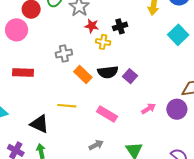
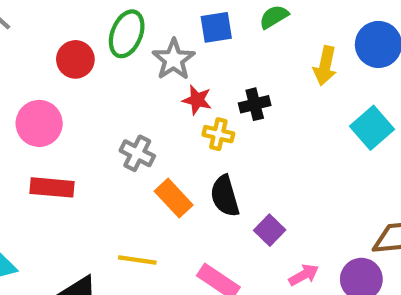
pink circle: (17, 30) -> (39, 123), moved
gray cross: (64, 54) -> (137, 153), turned 35
black semicircle: (108, 72) -> (225, 196), turned 78
purple square: (130, 76) -> (270, 230), moved

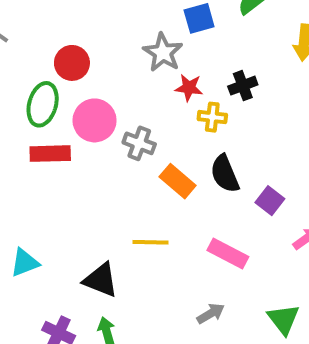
green ellipse: (127, 34) -> (43, 104), moved
pink circle: (39, 123) -> (95, 120), moved
red rectangle: (52, 187) -> (50, 154), moved

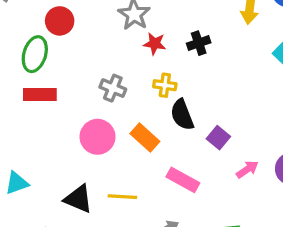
yellow cross: (212, 117) -> (165, 85), moved
pink circle: (95, 120) -> (98, 137), moved
orange rectangle: (178, 181) -> (145, 138), moved
yellow line: (150, 242) -> (122, 197), moved

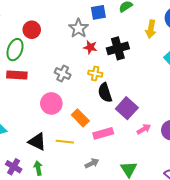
black cross: (199, 43) -> (118, 48), size x1.5
orange rectangle: (145, 138) -> (80, 118), moved
purple square: (218, 138) -> (127, 108), size x1.5
pink rectangle: (183, 180) -> (103, 133), turned -48

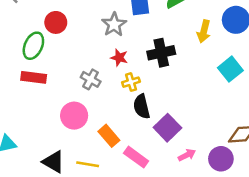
red star: (90, 47) -> (119, 58), moved
yellow cross: (95, 74) -> (131, 82), turned -32
pink rectangle: (103, 133) -> (136, 157), turned 48

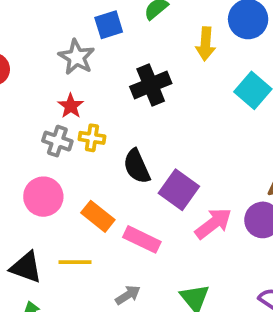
red star: (119, 58) -> (71, 106), moved, turned 30
yellow cross: (131, 82) -> (92, 138), moved, turned 36
pink arrow: (187, 155) -> (213, 223), size x1.5

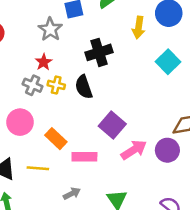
black semicircle: (137, 166) -> (84, 87), moved
pink rectangle: (142, 239) -> (84, 157), turned -30

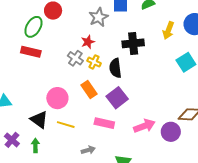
pink circle: (20, 122) -> (57, 98), moved
purple square: (112, 125) -> (117, 98), moved
orange rectangle: (56, 139) -> (89, 90), moved

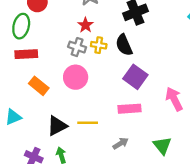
orange rectangle: (89, 90) -> (39, 86), moved
pink circle: (57, 98) -> (76, 77), moved
black triangle: (39, 120) -> (57, 126), turned -48
pink arrow: (144, 126) -> (174, 99), turned -80

